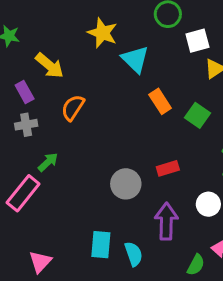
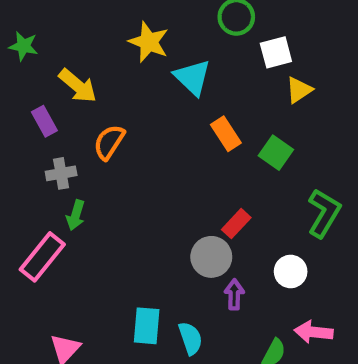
gray cross: (26, 125) -> (61, 173), moved
green arrow: (48, 162) -> (76, 215), turned 150
red rectangle: (168, 168) -> (236, 224), turned -30
gray circle: (126, 184) -> (211, 257), moved
purple arrow: (166, 221) -> (234, 294), size x0.6

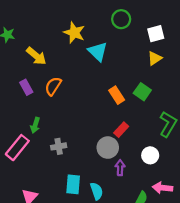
white square: (276, 52) -> (156, 34), moved
purple rectangle: (44, 121) -> (26, 87), moved
orange rectangle: (226, 134) -> (117, 95), moved
gray cross: (61, 173) -> (59, 146), moved

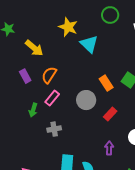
pink rectangle: (17, 148) -> (52, 98), moved, size x0.7
gray circle: (108, 148) -> (86, 100), moved

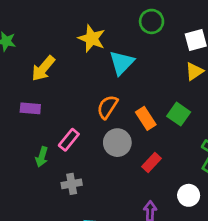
cyan triangle: (89, 44) -> (122, 63), turned 30
yellow arrow: (34, 48) -> (43, 68), turned 90
orange semicircle: (49, 75) -> (107, 107), moved
purple rectangle: (25, 76) -> (30, 108), turned -56

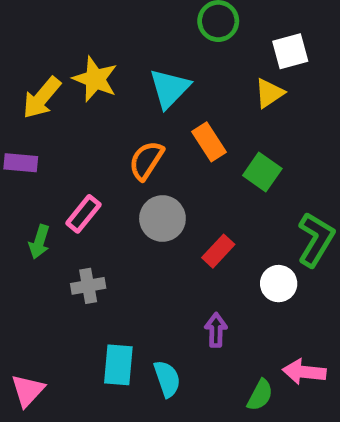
yellow star: (92, 39) -> (95, 79), moved
yellow triangle: (194, 71) -> (269, 93), moved
orange rectangle: (146, 118) -> (209, 142), moved
white circle: (189, 195) -> (279, 284), moved

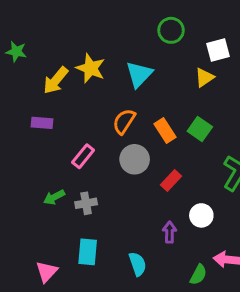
orange rectangle: (209, 142) -> (165, 130), moved
green arrow: (39, 242) -> (54, 197), moved, turned 45
white circle: (279, 284) -> (201, 215), moved
cyan rectangle: (118, 365) -> (88, 252), moved

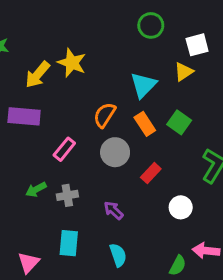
cyan triangle: (139, 74) -> (143, 85), moved
purple rectangle: (42, 123) -> (24, 116), size x1.5
purple arrow: (169, 232) -> (114, 210), moved, turned -48

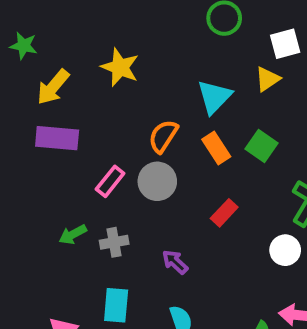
yellow arrow: (37, 75) -> (53, 87), moved
gray circle: (115, 152) -> (157, 181), moved
white circle: (181, 207) -> (285, 250), moved

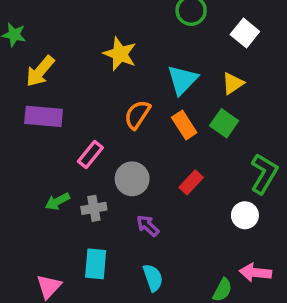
white square: (285, 44) -> (245, 33), turned -36
yellow star: (120, 67) -> (120, 54), moved
yellow triangle: (267, 79) -> (233, 83), moved
gray circle: (157, 181) -> (132, 179), moved

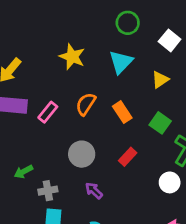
cyan triangle: (182, 80) -> (121, 62), moved
green square: (224, 123) -> (160, 123), moved
pink rectangle: (90, 155) -> (48, 112), moved
gray cross: (94, 208) -> (48, 191), moved

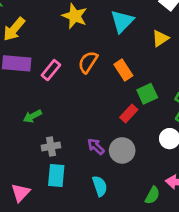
green square: (160, 123) -> (147, 94), moved, turned 30
gray circle: (82, 154) -> (122, 150), moved
green arrow: (23, 172) -> (32, 116), moved

